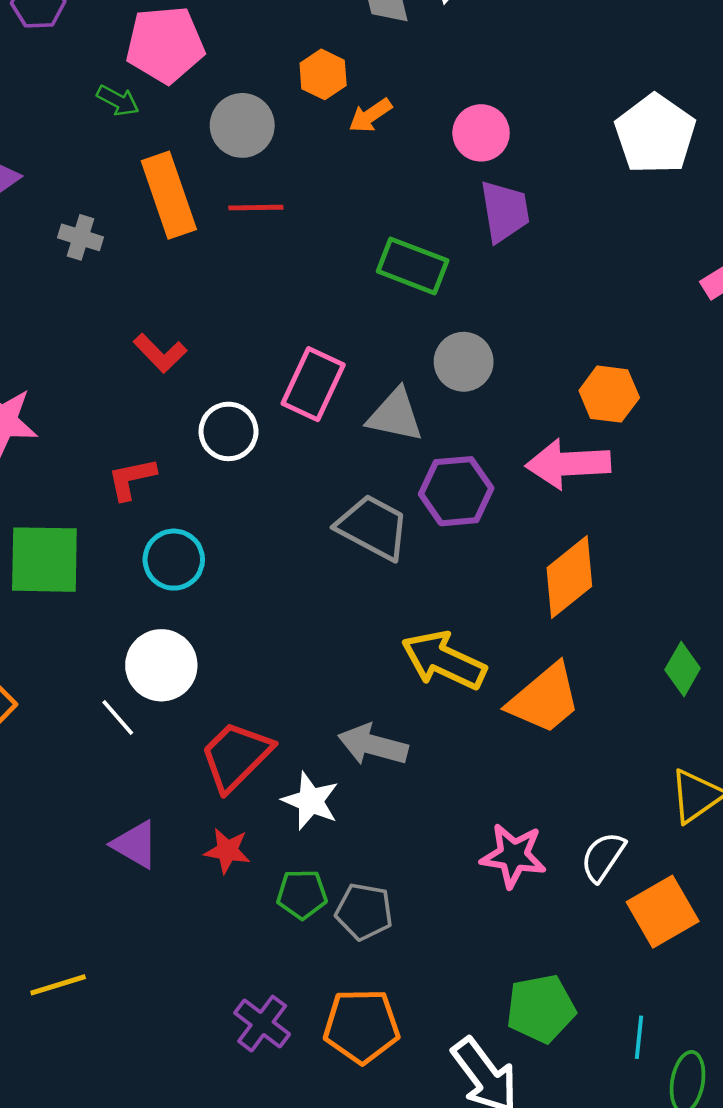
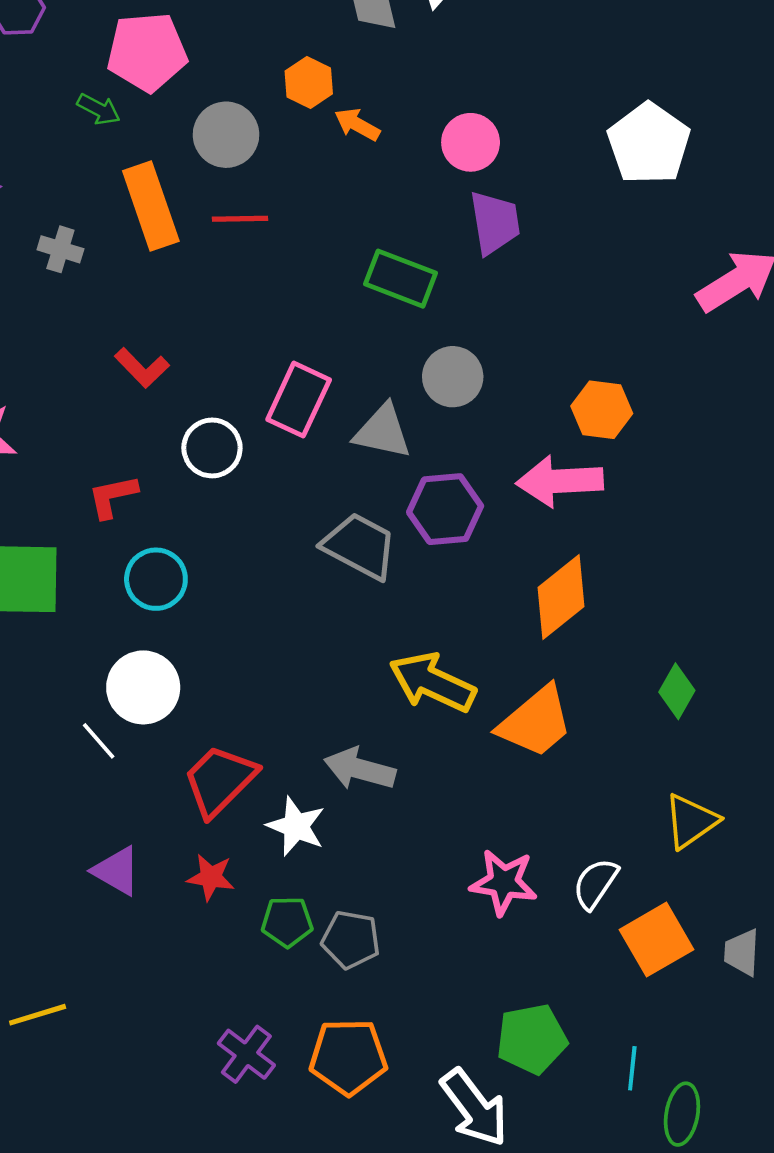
orange arrow: (370, 115) -> (357, 124), turned 63

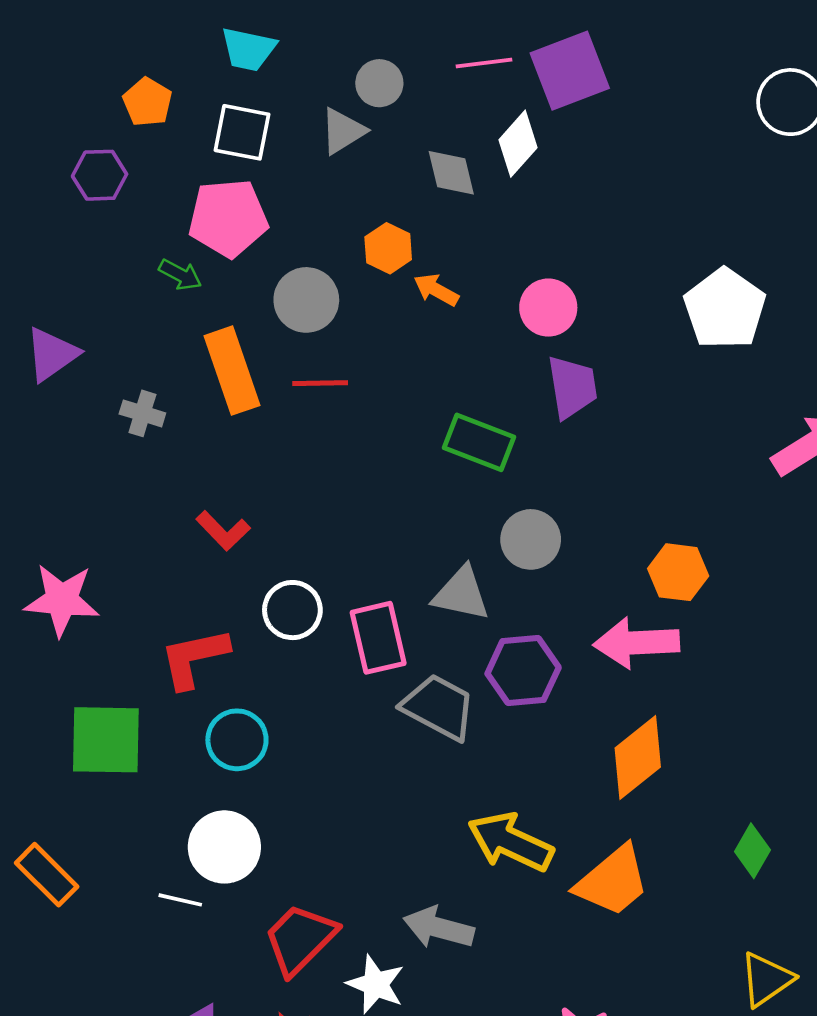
pink rectangle: (299, 400) -> (378, 638), moved, turned -38
red L-shape: (113, 496) -> (194, 658), size x1.4
white line: (99, 741) -> (180, 900), turned -36

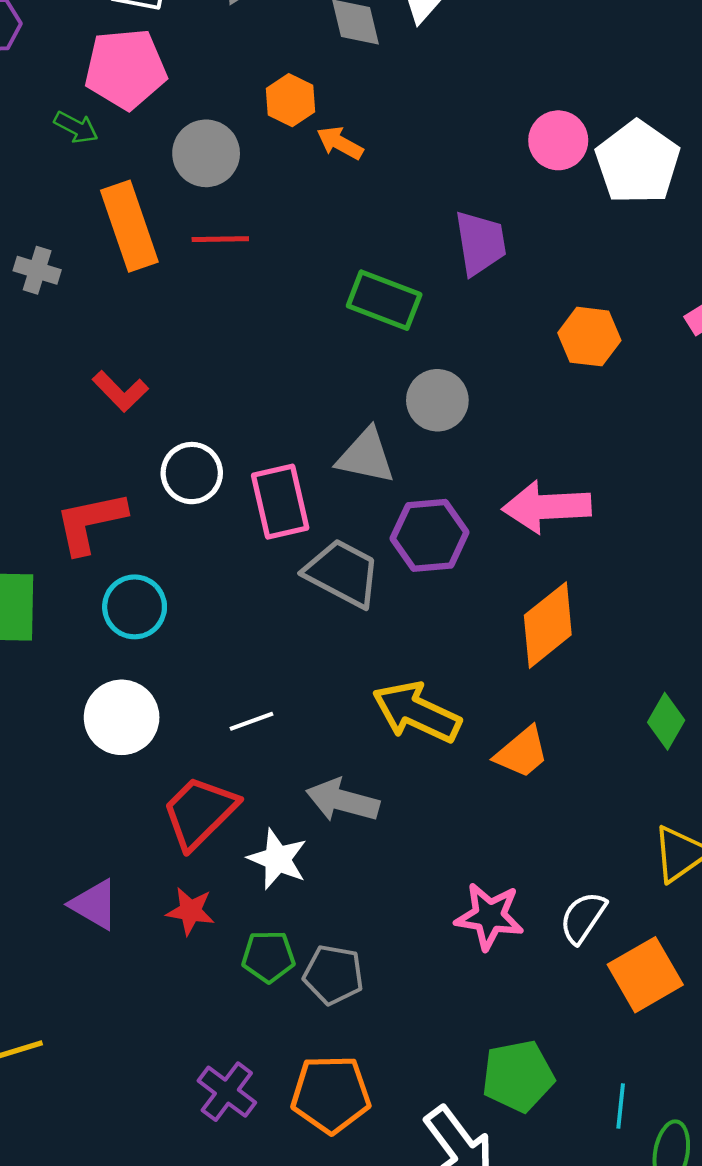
pink circle: (548, 308) -> (558, 140), moved
orange hexagon: (678, 572) -> (589, 337), moved
orange trapezoid: (613, 881) -> (522, 752), size x0.7
white line: (180, 900) -> (252, 721), moved, turned -33

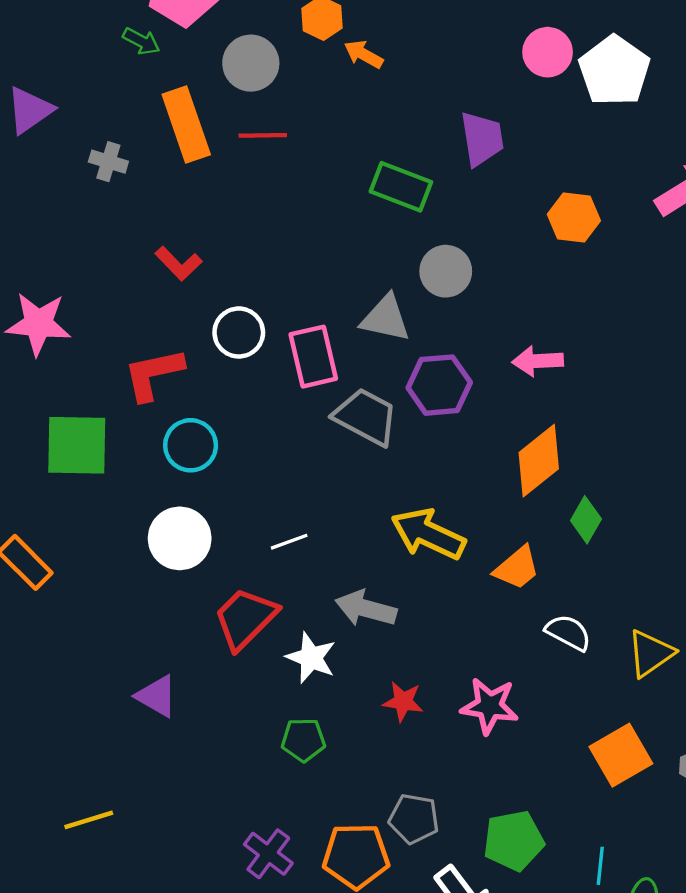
pink arrow: (547, 507) -> (538, 361), size x0.7
green diamond: (666, 721) -> (586, 520), moved
red star: (190, 911) -> (403, 702), moved
white semicircle: (583, 917) -> (568, 633), moved, turned 84
gray pentagon: (333, 975) -> (414, 819), moved

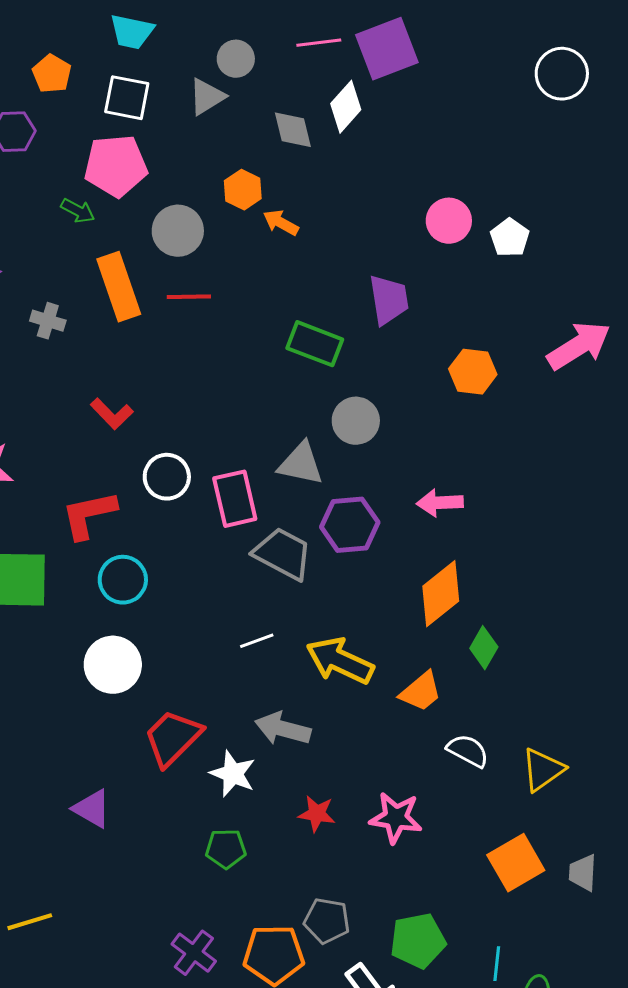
white pentagon: (614, 71) -> (510, 238), size x0.6
white line: (289, 542) -> (257, 641), moved

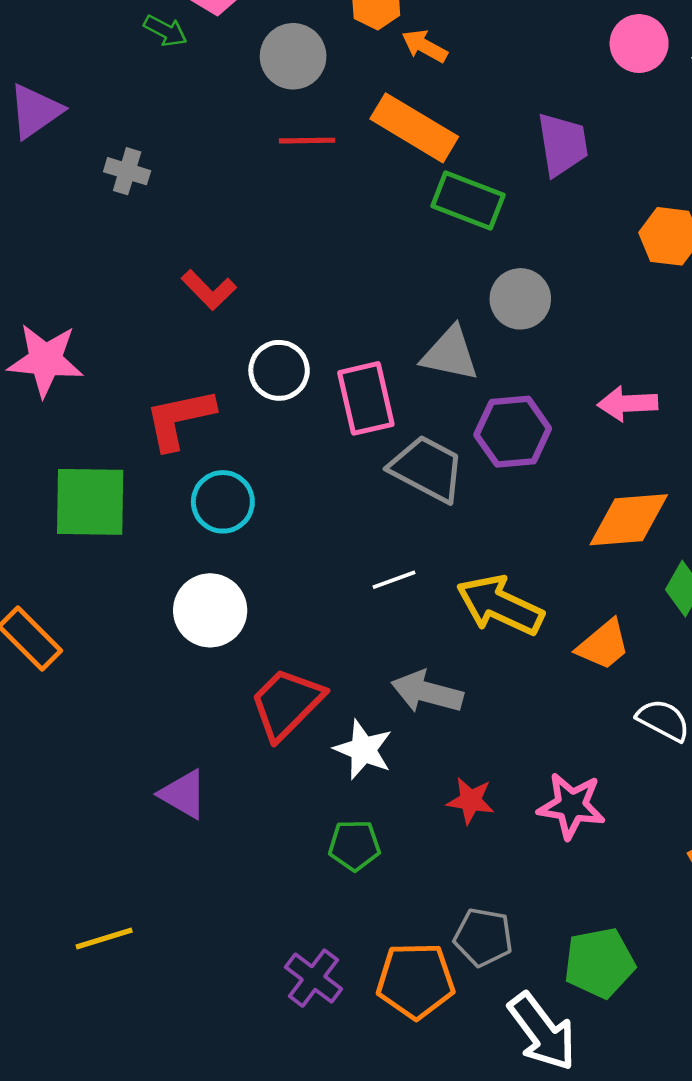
orange rectangle: (119, 287) -> (414, 128), moved, turned -40
orange diamond: (441, 594) -> (629, 520), turned 34

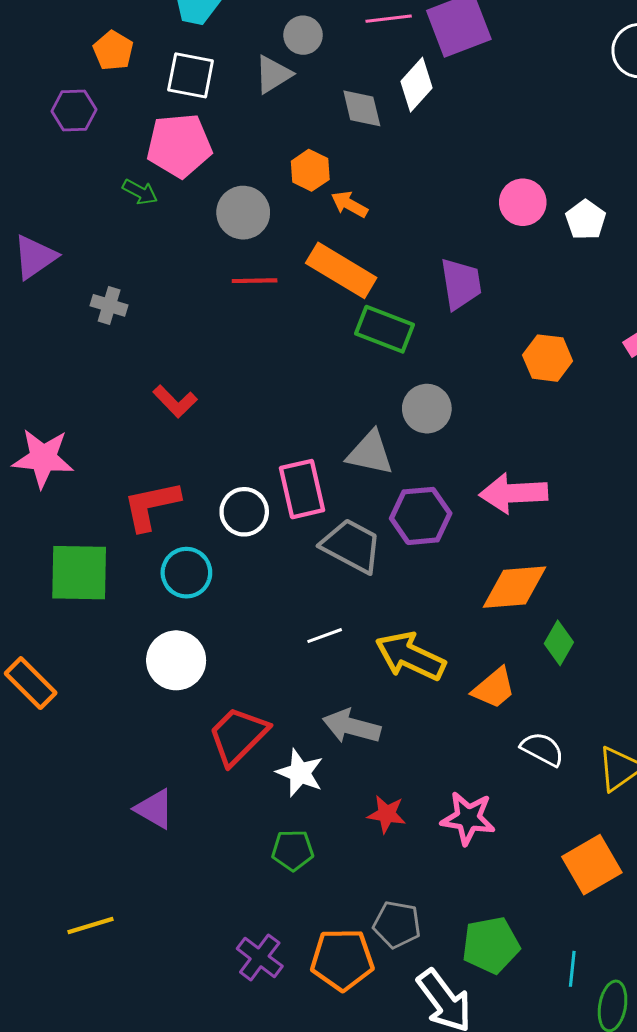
white circle: (279, 370) -> (244, 512), moved
pink arrow: (628, 404) -> (513, 493), size x1.4

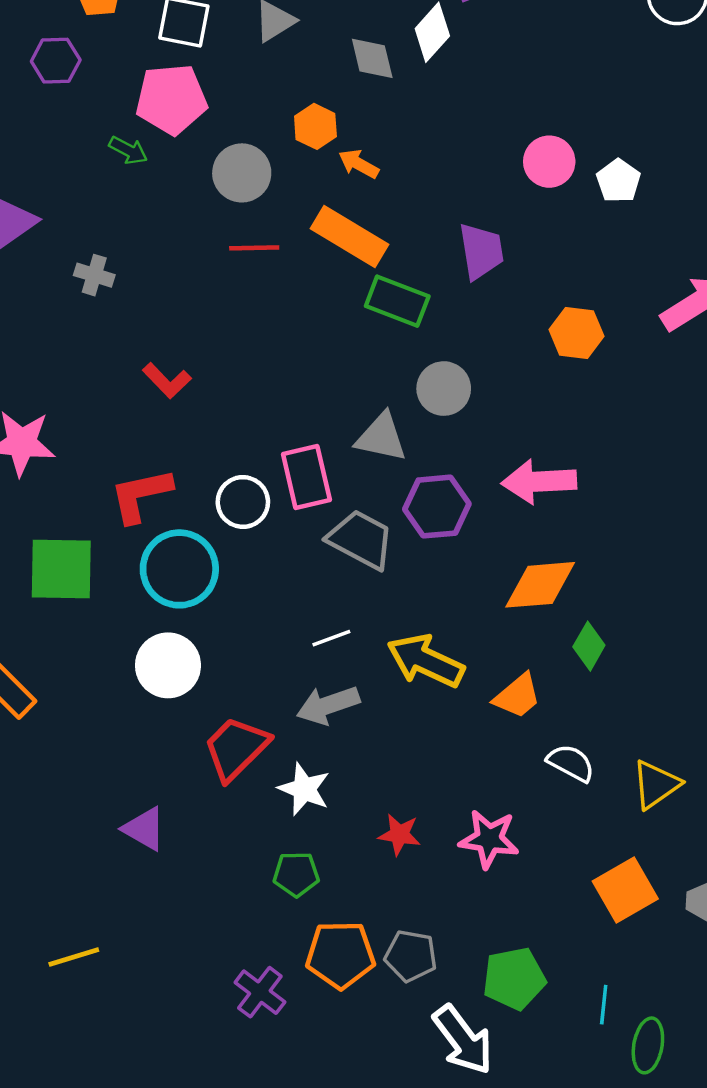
cyan circle: (186, 573) -> (179, 569), size x1.4
gray arrow: (352, 726) -> (328, 705), moved, turned -34
orange pentagon: (342, 960) -> (340, 955), moved

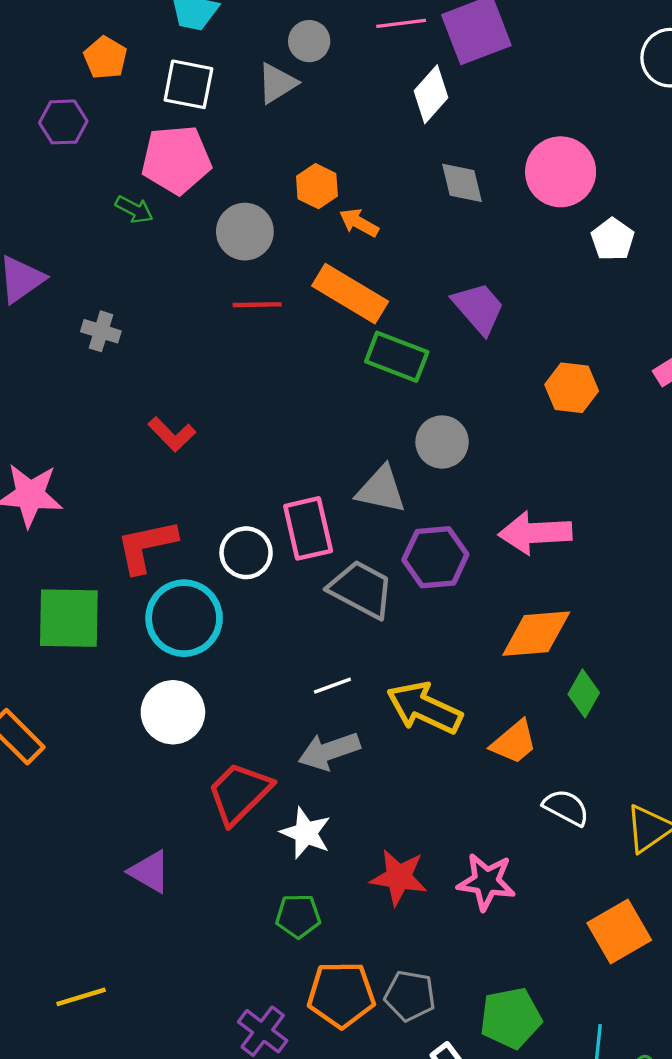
gray diamond: (372, 58) -> (462, 183), moved
pink circle: (549, 162) -> (561, 172), moved, size x1.4
purple trapezoid: (481, 251) -> (479, 308), turned -32
red star: (399, 834) -> (399, 877), size x1.4

